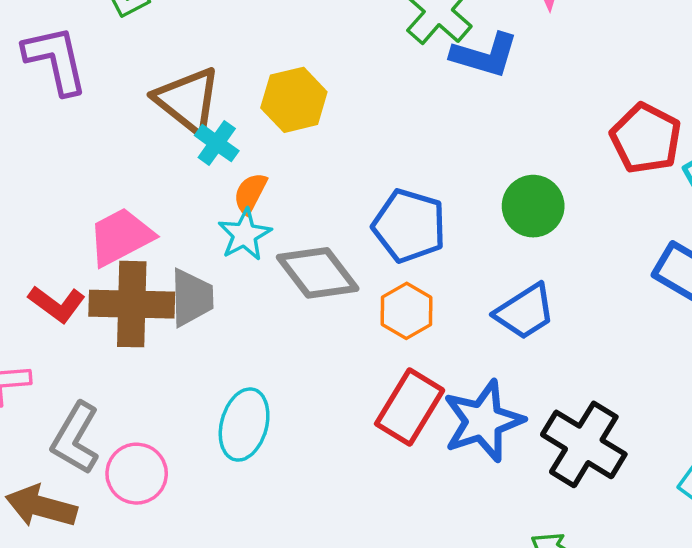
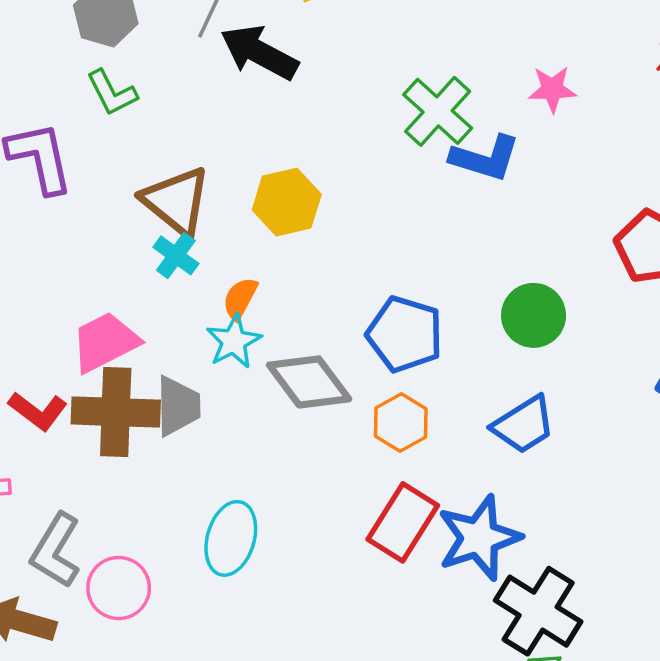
cyan cross: (217, 143) -> (176, 255), moved
black cross: (584, 444) -> (538, 611), moved

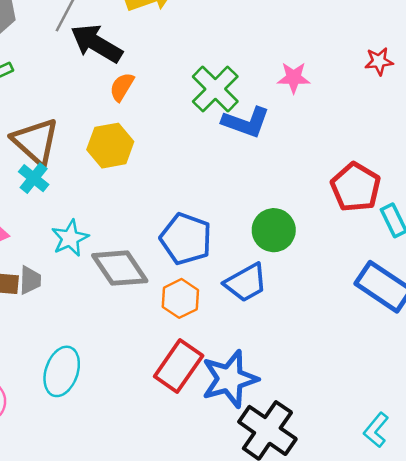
orange semicircle: (240, 299) -> (122, 87), moved
gray trapezoid: (178, 406) -> (30, 280), size x0.7
blue trapezoid: (524, 425) -> (246, 283), moved

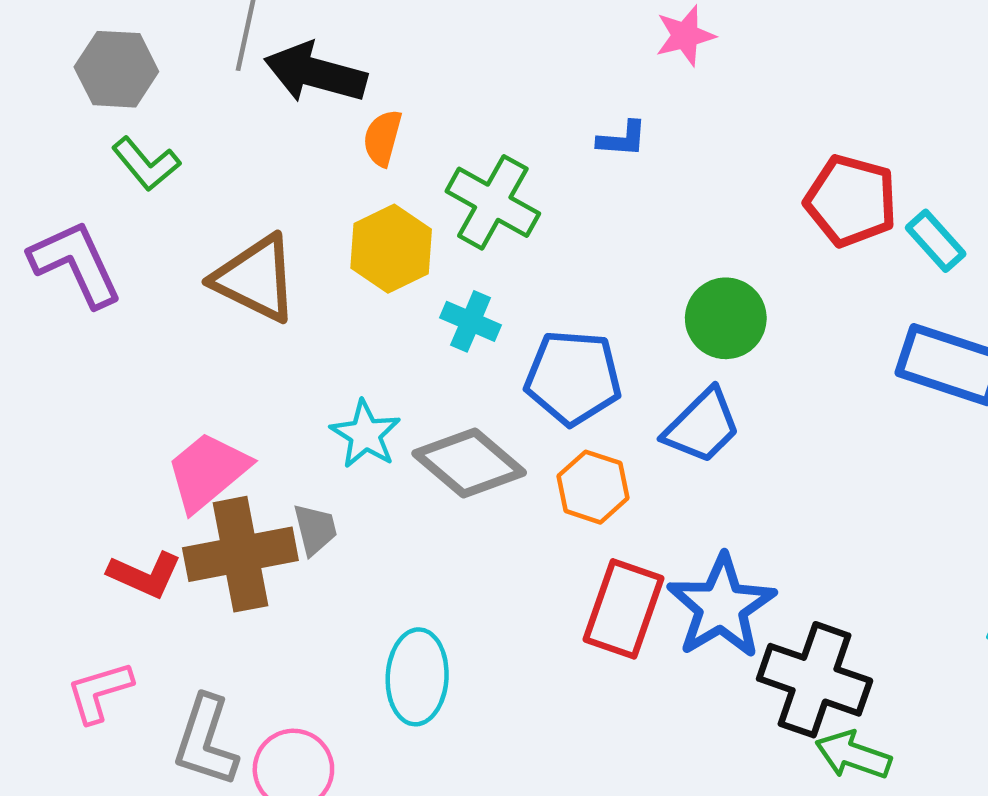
green cross: (215, 89) -> (493, 202), moved
blue L-shape: (246, 122) -> (622, 139), size x0.6
cyan cross: (34, 178) -> (471, 321), moved

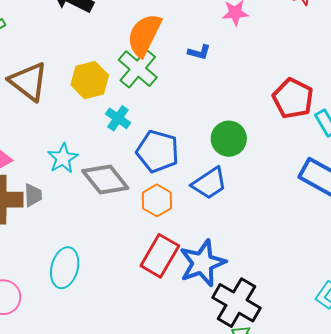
orange semicircle: (382, 138) -> (144, 35), moved, size x1.8

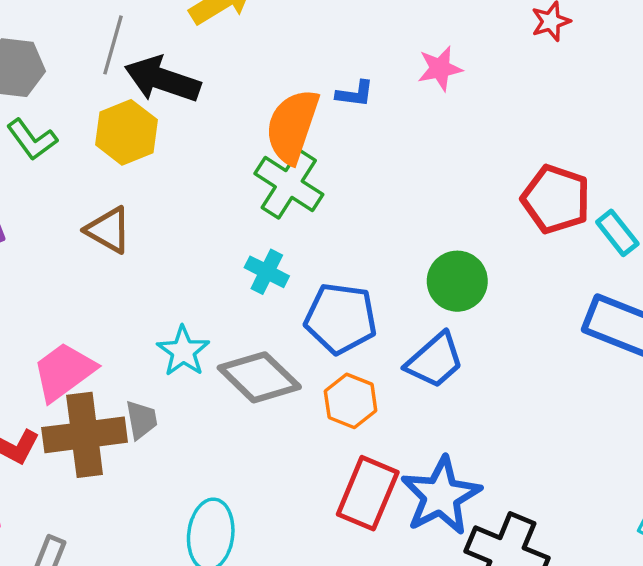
blue L-shape: (199, 52) -> (355, 94), moved
yellow hexagon: (90, 80) -> (126, 132), moved
brown triangle: (28, 81) -> (108, 230), size x0.7

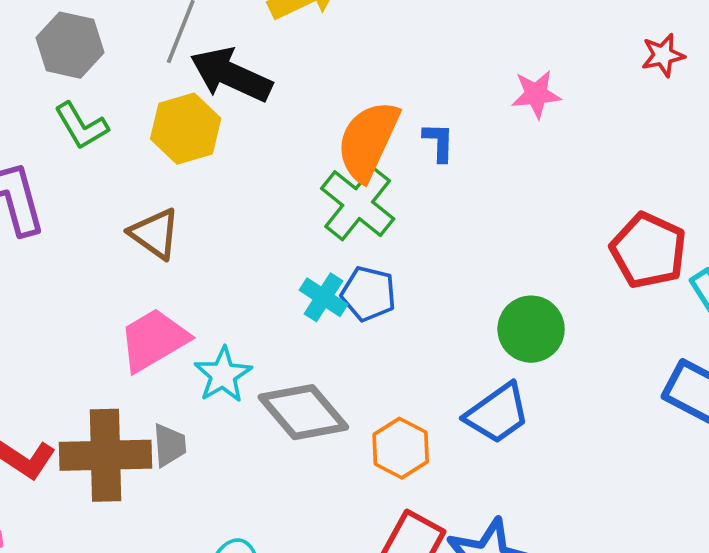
blue L-shape: (355, 94) -> (439, 142), moved, turned -102
blue pentagon: (341, 318) -> (368, 294), moved, size x0.7
pink trapezoid: (64, 372) -> (154, 340), moved

